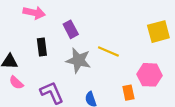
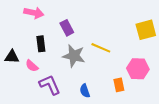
pink semicircle: (16, 83) -> (32, 66), moved

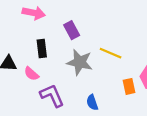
orange rectangle: (119, 85) -> (129, 86), moved

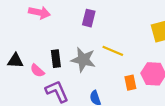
purple rectangle: (72, 30) -> (89, 18), moved, turned 42
black rectangle: (42, 48) -> (56, 59), moved

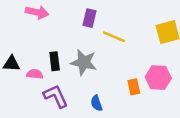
yellow line: (113, 51) -> (114, 37), moved
pink semicircle: (37, 71) -> (35, 74), turned 144

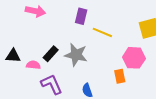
black rectangle: (55, 61) -> (51, 54), turned 49
pink hexagon: (158, 78) -> (134, 58), moved

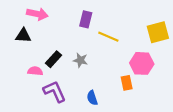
gray star: (76, 55) -> (80, 60), size x0.6
black triangle: (13, 56) -> (23, 36), moved

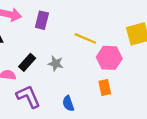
purple rectangle: (86, 19) -> (42, 20), moved
pink hexagon: (142, 63) -> (109, 58), moved

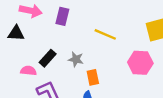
pink hexagon: (109, 58) -> (140, 63), moved
orange rectangle: (105, 87) -> (93, 77), moved

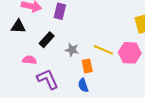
yellow line: (105, 34) -> (103, 50), moved
black rectangle: (48, 58) -> (47, 40), moved

